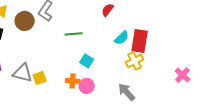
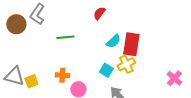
cyan square: (87, 61) -> (106, 70), moved
orange cross: (73, 81) -> (62, 75), moved

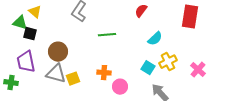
brown circle: (16, 24) -> (58, 52), moved
red rectangle: (131, 44) -> (190, 17), moved
pink cross: (174, 78) -> (198, 70), moved

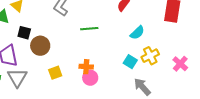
black square: (30, 34) -> (24, 33), moved
gray triangle: (56, 74) -> (17, 78), moved, turned 45
pink circle: (120, 87) -> (90, 78), moved

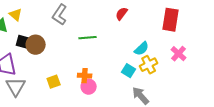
cyan semicircle: (137, 33) -> (142, 49), moved
brown circle: (40, 46) -> (36, 45), moved
pink cross: (180, 64) -> (179, 54), moved

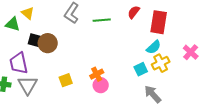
red rectangle: (171, 20) -> (159, 22), moved
green line: (88, 38) -> (102, 20), moved
cyan square: (129, 71) -> (141, 69), turned 32
orange cross: (85, 76) -> (97, 74), turned -32

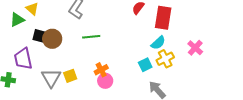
green line: (102, 20) -> (91, 37), moved
green triangle: (13, 24) -> (17, 20), turned -42
gray triangle: (28, 85) -> (51, 78), moved

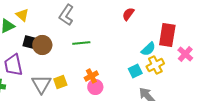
red rectangle: (163, 18) -> (167, 35), moved

